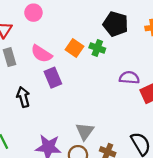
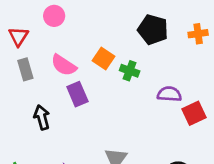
green cross: (97, 48) -> (130, 71), moved

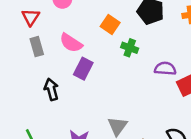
orange square: (103, 58) -> (110, 25), moved
purple rectangle: (77, 94) -> (83, 69), turned 50

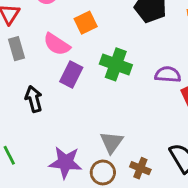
orange square: (110, 25) -> (86, 23), moved, turned 30
green cross: (130, 48) -> (116, 64), moved, size x1.5

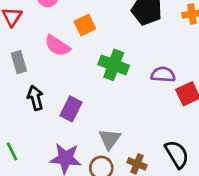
gray rectangle: (16, 49) -> (19, 62), moved
purple rectangle: (71, 75) -> (71, 109), moved

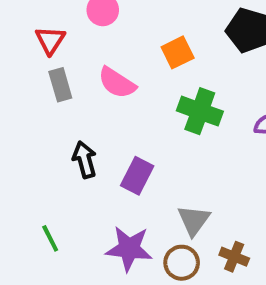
orange square: (85, 25) -> (178, 52), moved
gray rectangle: (19, 62) -> (60, 85), moved

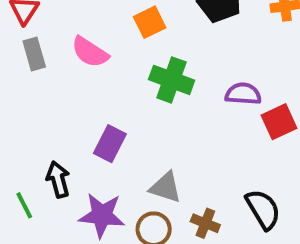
black arrow: (85, 160) -> (58, 179), moved
gray triangle: (194, 220) -> (166, 187), turned -48

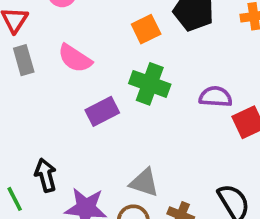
orange square: (150, 22) -> (146, 29), moved
purple rectangle: (110, 144) -> (102, 111), moved, turned 36

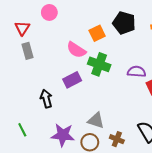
pink semicircle: (75, 58) -> (76, 50), moved
black arrow: (46, 175) -> (46, 99), moved

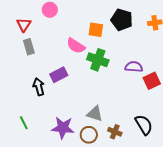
orange square: (97, 33) -> (96, 30), turned 35
purple rectangle: (72, 80) -> (59, 75), moved
black arrow: (46, 99) -> (39, 87), moved

